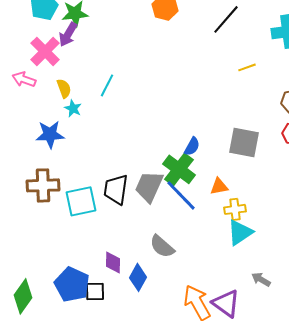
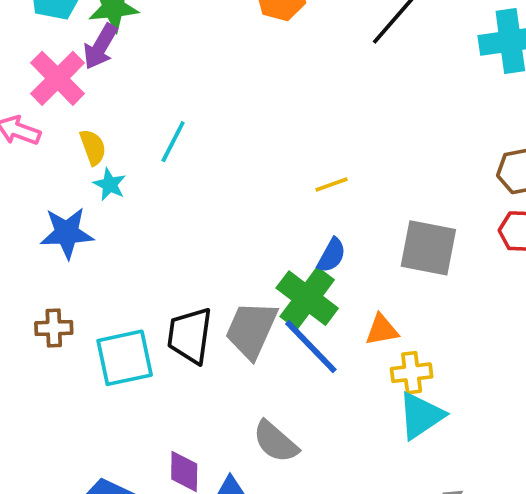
yellow line: (247, 67) -> (331, 184), moved
brown cross: (43, 185) -> (54, 328), size x0.6

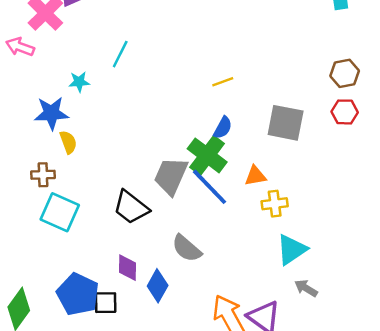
yellow semicircle: (93, 147) -> (68, 142), moved
cyan star: (110, 184) -> (79, 82), turned -30
black trapezoid: (190, 335) -> (131, 207), moved, turned -60
cyan square: (125, 358) -> (60, 212), moved, turned 36
cyan triangle: (421, 416) -> (292, 250), moved

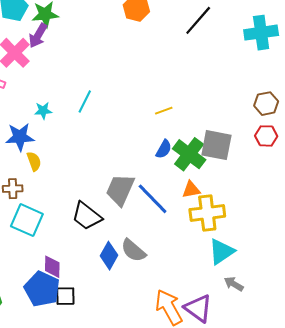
cyan line: (120, 54) -> (85, 101), moved
green cross: (207, 155) -> (189, 154), moved
yellow cross: (275, 204) -> (207, 213), size x1.6
purple diamond: (127, 268) -> (52, 267), moved
blue diamond: (158, 286) -> (109, 256), moved

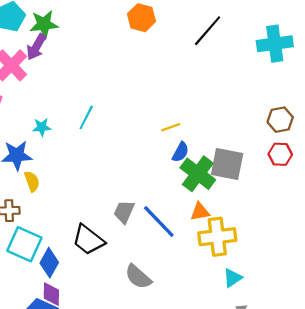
blue semicircle: (164, 149) -> (180, 152), moved
gray trapezoid: (120, 190) -> (124, 212), size x0.7
cyan triangle: (222, 252) -> (233, 278), size x0.7
blue diamond: (109, 256) -> (49, 263), moved

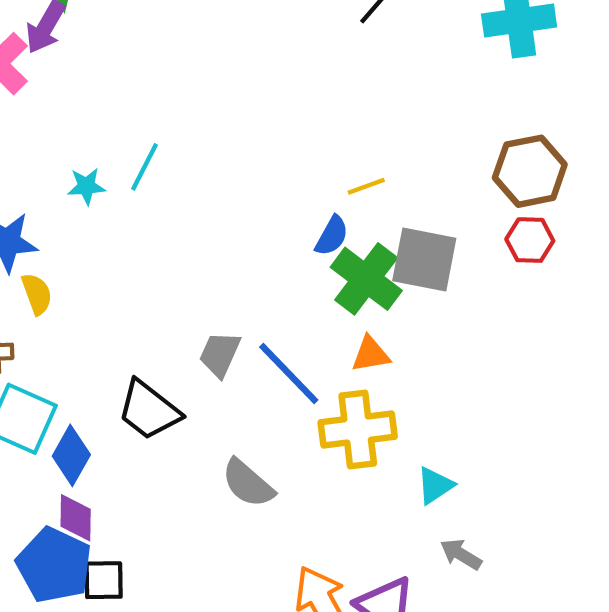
brown hexagon: (280, 120) -> (530, 171), size x1.4
cyan star: (42, 127) -> (86, 186), moved
yellow line: (171, 127) -> (366, 186), moved
yellow cross: (217, 237) -> (358, 429), moved

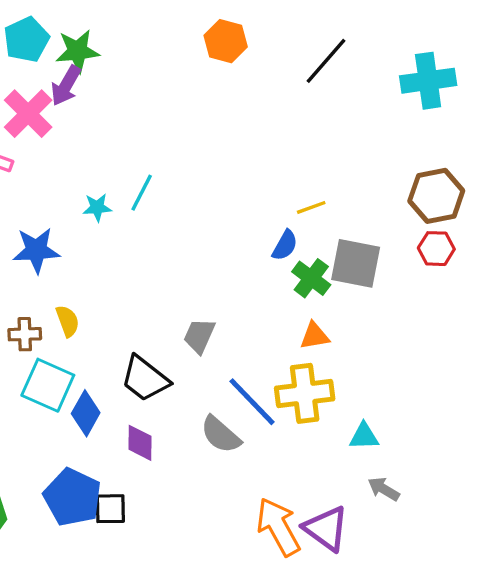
green cross: (366, 279) -> (311, 278), size x0.7
yellow semicircle: (37, 294) -> (68, 321), moved
blue line: (289, 374) -> (252, 402), moved
cyan triangle: (435, 485) -> (364, 436), turned 32
purple diamond: (76, 518) -> (140, 443), moved

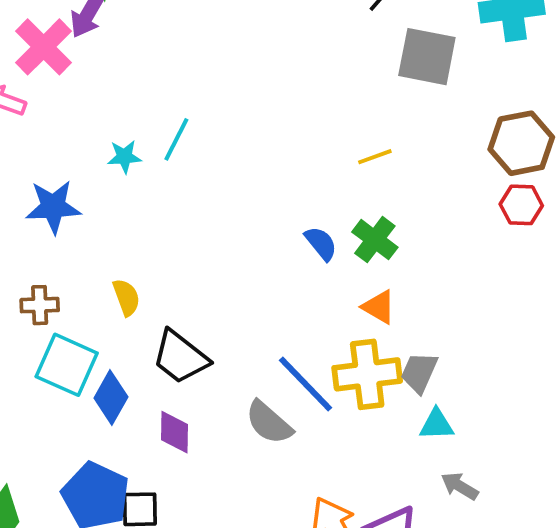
blue semicircle: (285, 245) -> (321, 243), moved, turned -68
gray square: (356, 263) -> (427, 57), moved
yellow semicircle: (68, 321) -> (126, 297), moved
gray trapezoid: (199, 336) -> (419, 372), moved
orange triangle: (315, 336) -> (379, 307), turned 40

